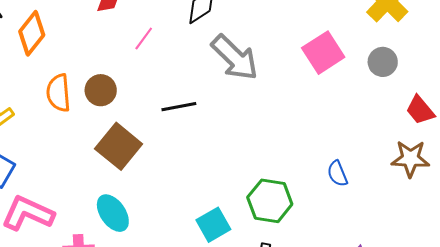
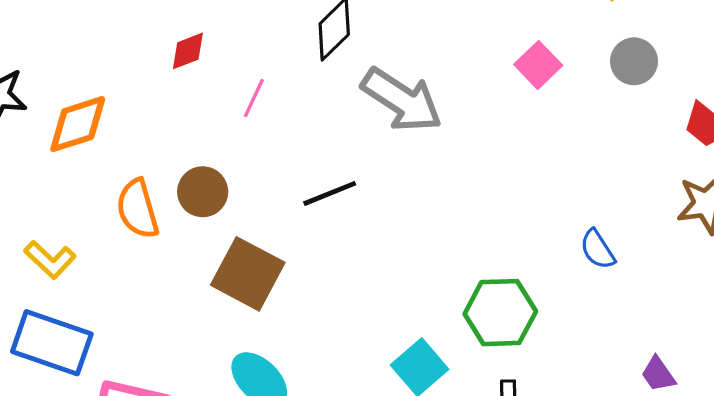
orange diamond: (32, 33) -> (78, 124), turned 45
pink square: (323, 53) -> (538, 65), size x0.7

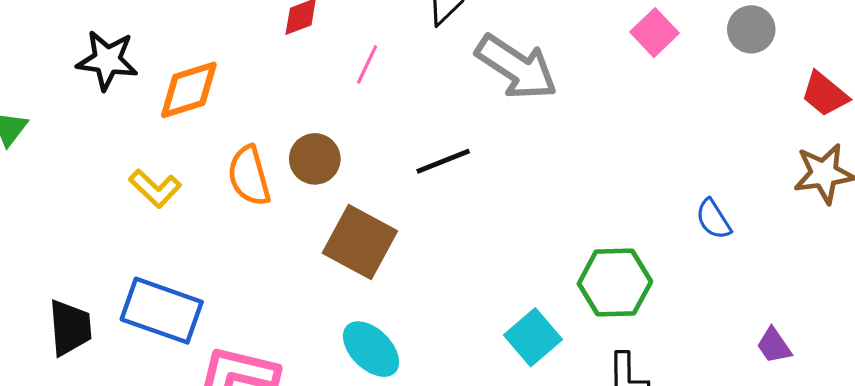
yellow L-shape: (50, 260) -> (155, 188), moved

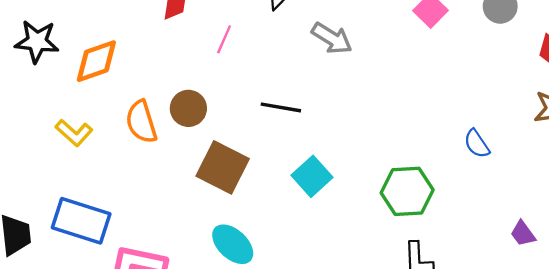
gray arrow: (516, 67) -> (332, 38), size x0.7
black line: (443, 161) -> (281, 107), turned 33
cyan square: (533, 337) -> (312, 176), moved

